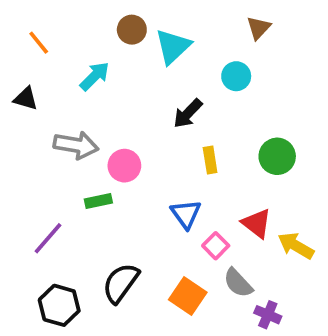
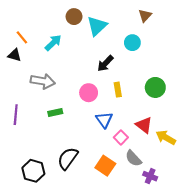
orange line: (39, 43) -> (22, 37), moved
pink circle: (124, 166) -> (89, 93), moved
purple line: (48, 238) -> (16, 115), moved, turned -36

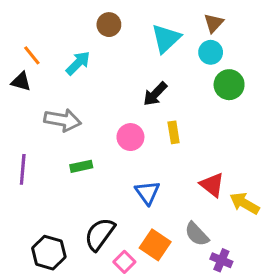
cyan triangle: (97, 26) -> (166, 38), moved
cyan circle: (132, 43) -> (211, 52), moved
green circle: (155, 87) -> (229, 85), moved
blue triangle: (104, 120) -> (147, 192), moved
pink square: (121, 137) -> (124, 262), moved

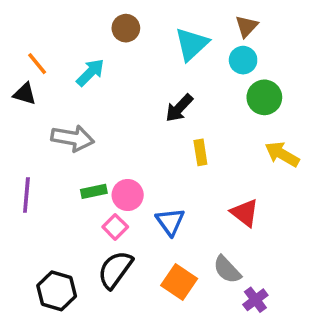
pink circle: (130, 137) -> (128, 195), moved
yellow arrow: (244, 203) -> (282, 154), moved
purple cross: (221, 260) -> (255, 300), turned 30
pink square: (124, 262) -> (115, 227), moved

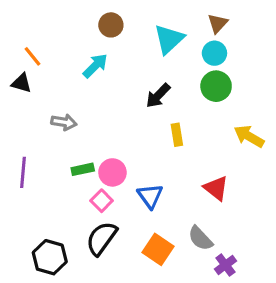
cyan arrow: (90, 73) -> (95, 66), moved
green circle: (264, 97) -> (216, 86), moved
gray arrow: (73, 138) -> (64, 122), size x0.7

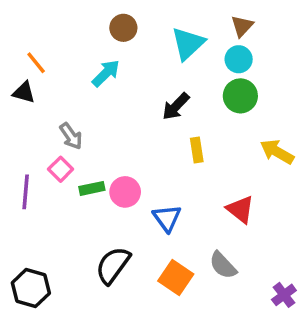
gray arrow: (64, 122) -> (71, 136), turned 45
pink square: (102, 201) -> (61, 169), moved
black hexagon: (50, 257) -> (31, 288), moved
purple cross: (225, 265) -> (284, 295), moved

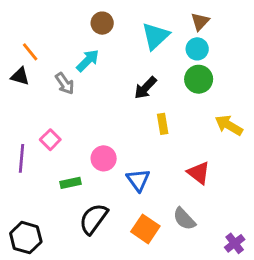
gray arrow: (71, 136) -> (65, 84), moved
green rectangle: (92, 188) -> (70, 183), moved

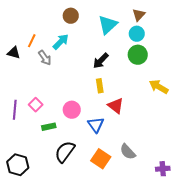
orange line: (30, 52) -> (32, 41), moved, turned 64
yellow rectangle: (163, 124) -> (100, 86), moved
pink square: (50, 140) -> (36, 105), moved
red triangle: (199, 173) -> (116, 106), moved
purple cross: (235, 243) -> (163, 169), turned 32

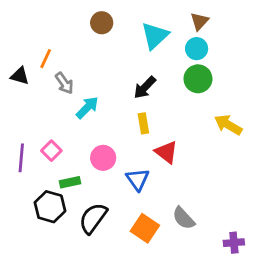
cyan arrow: (61, 42) -> (87, 108), moved
black hexagon: (18, 165) -> (50, 207), moved

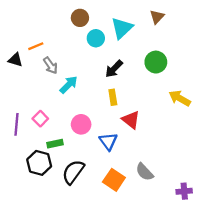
cyan circle: (197, 49) -> (96, 38), moved
orange line: (46, 59) -> (36, 46), turned 42

